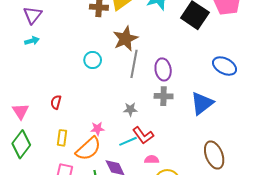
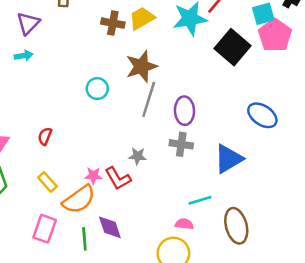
red L-shape: (143, 135) -> (118, 178), moved
yellow rectangle: (62, 138) -> (47, 182), turned -56
cyan line: (128, 141) -> (200, 200), moved
pink semicircle: (152, 160) -> (184, 224), moved

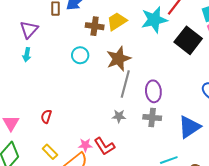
cyan arrow: (24, 56) -> (27, 55), turned 112
cyan circle: (97, 89) -> (80, 55), moved
gray star: (138, 156) -> (119, 116), moved

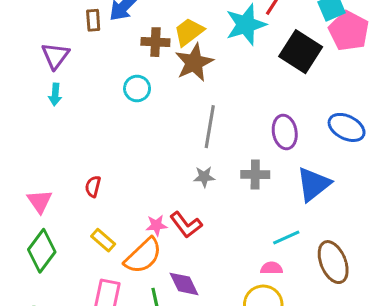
brown star: (118, 59) -> (194, 63), moved
purple ellipse: (153, 91) -> (285, 132), moved

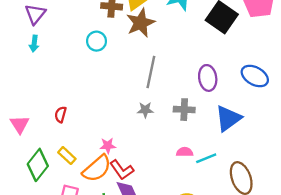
red L-shape: (186, 225) -> (122, 170), moved
green diamond: (42, 251) -> (38, 165), moved
pink semicircle: (271, 268) -> (185, 152), moved

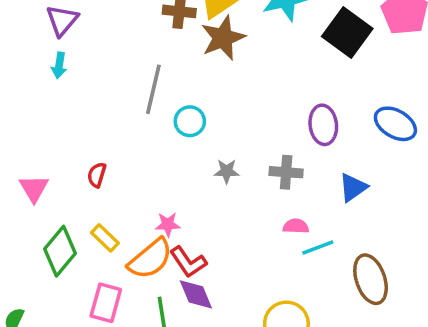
cyan circle: (97, 41) -> (190, 121), moved
gray line: (151, 72) -> (153, 89), moved
blue triangle: (228, 118) -> (353, 188), size x0.7
pink semicircle: (185, 152) -> (296, 226), moved

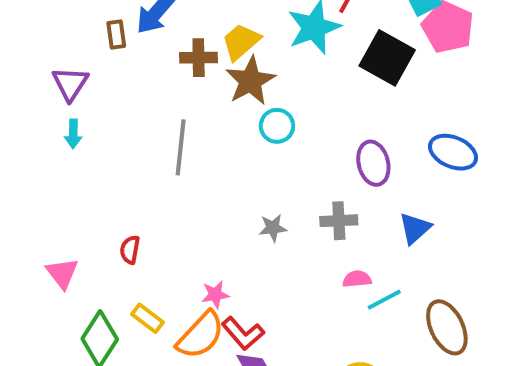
cyan circle: (190, 121) -> (277, 126), moved

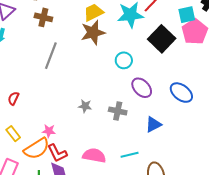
brown cross: (199, 58) -> (43, 17), moved
cyan circle: (277, 126) -> (124, 60), moved
purple ellipse: (373, 163) -> (142, 88), turned -45
pink semicircle: (357, 279) -> (94, 156), moved, size x1.6

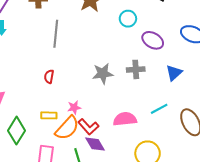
red semicircle: (13, 98) -> (49, 77), moved
gray star: (85, 106) -> (103, 74), size x1.5
yellow rectangle: (13, 134) -> (49, 115), moved, turned -35

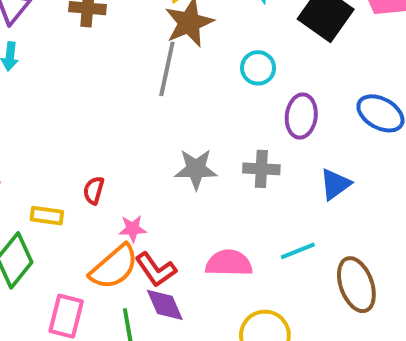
gray line: (56, 34) -> (167, 69), moved
purple ellipse: (153, 40) -> (301, 116), turned 60
red semicircle: (49, 77) -> (94, 190), moved
yellow rectangle: (49, 115) -> (47, 216), moved

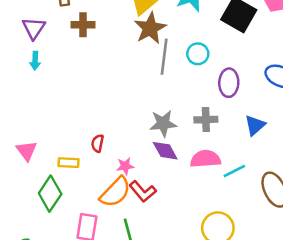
gray line: (167, 69) -> (164, 57), moved
pink semicircle: (229, 263) -> (205, 159), moved
purple diamond: (165, 305) -> (165, 151), moved

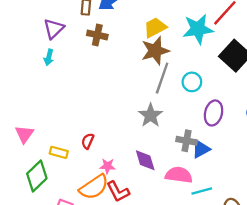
gray star: (163, 123) -> (150, 115), moved, turned 30
blue triangle: (255, 125) -> (201, 149), moved

